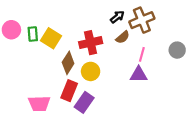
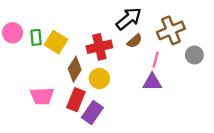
black arrow: (117, 17) -> (129, 19), size x1.6
brown cross: (142, 20) -> (171, 30), moved
pink trapezoid: (39, 104) -> (42, 96), moved

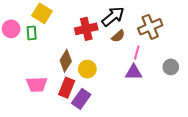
yellow square: (56, 42) -> (42, 13), moved
red cross: (99, 47) -> (86, 29), moved
gray circle: (194, 55) -> (171, 67), moved

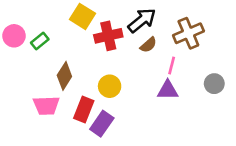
yellow square: (42, 13) -> (82, 16), moved
green rectangle: (32, 33) -> (40, 41), turned 56
brown diamond: (66, 61) -> (64, 76), moved

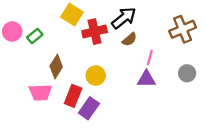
brown cross: (188, 33) -> (183, 29), moved

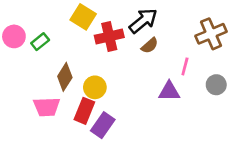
pink line: (150, 57) -> (185, 66), moved
yellow circle: (96, 76) -> (95, 87), moved

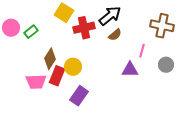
brown cross: (211, 34) -> (162, 26), turned 35
red rectangle: (84, 111) -> (57, 76), moved

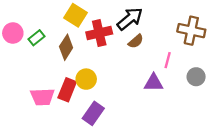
brown diamond: (50, 59) -> (66, 47), moved

